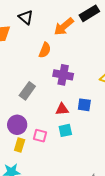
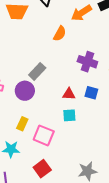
purple cross: (63, 75) -> (87, 62), moved
purple circle: (17, 125) -> (25, 91), moved
pink square: (40, 136) -> (44, 135), moved, size x1.5

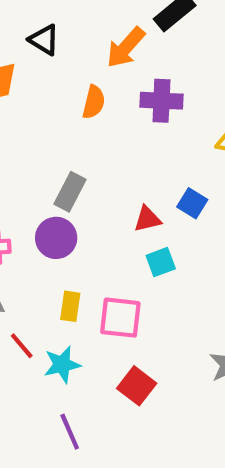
purple cross: (87, 62) -> (161, 101), moved
blue square: (91, 93) -> (192, 203), turned 32

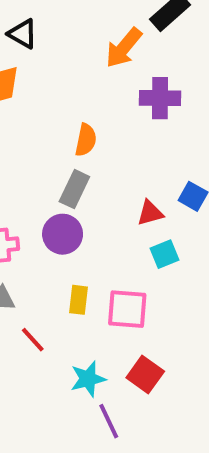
black triangle: (44, 40) -> (23, 34), moved
orange semicircle: (94, 102) -> (86, 140), moved
cyan star: (62, 365) -> (88, 379), moved
purple line: (70, 432) -> (109, 421), moved

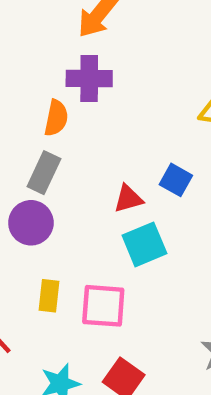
purple cross: (160, 98) -> (89, 78), moved
cyan square: (164, 254) -> (144, 244), size x1.4

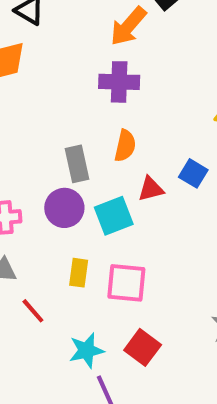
orange semicircle: (56, 118) -> (125, 146), moved
gray rectangle: (44, 173) -> (77, 164), turned -39
cyan square: (144, 244) -> (114, 216), moved

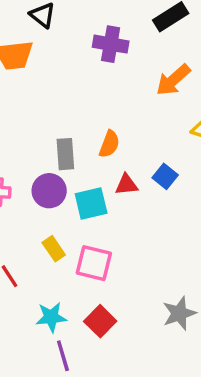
orange arrow: (128, 26) -> (173, 80), moved
purple cross: (119, 82) -> (111, 44), moved
yellow rectangle: (79, 273) -> (54, 249), turned -50

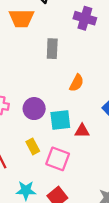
gray rectangle: (65, 154) -> (52, 49), moved
red triangle: (126, 185) -> (82, 131), moved

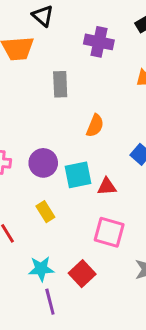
pink square: (58, 159) -> (109, 232), moved

